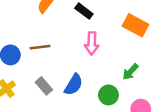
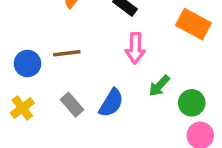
green arrow: (130, 72) -> (159, 86), moved
green circle: (108, 95) -> (192, 103), moved

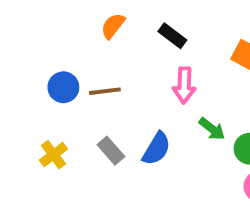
blue circle: (27, 63) -> (63, 87), moved
green arrow: (159, 86) -> (212, 129), turned -95

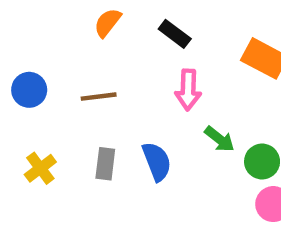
blue circle: (63, 87) -> (29, 90), moved
blue semicircle: (156, 149) -> (157, 162), turned -52
gray rectangle: (111, 151) -> (105, 164), turned 48

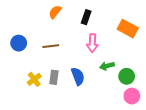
black rectangle: (175, 34) -> (86, 17), turned 72
green arrow: (220, 139) -> (107, 66), turned 128
yellow cross: (40, 168) -> (34, 79), moved

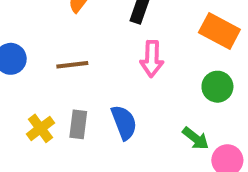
green arrow: (107, 66) -> (196, 138), moved, turned -128
green circle: (127, 76) -> (217, 87), moved

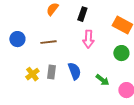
green arrow: (196, 138) -> (102, 80), moved

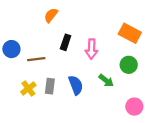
black rectangle: (82, 14) -> (66, 42), moved
brown line: (48, 42) -> (36, 59), moved
green arrow: (102, 80) -> (106, 81), moved

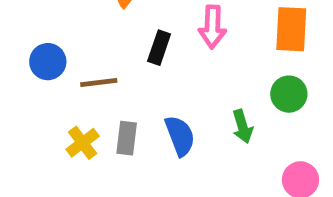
orange rectangle: (130, 33) -> (291, 29), turned 65
pink arrow: (91, 49) -> (212, 27), moved
green arrow: (106, 81) -> (243, 127), turned 35

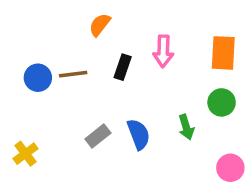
brown line: (99, 82) -> (73, 74), moved
gray rectangle: (127, 138) -> (98, 136), turned 45
yellow cross: (83, 143) -> (26, 154), moved

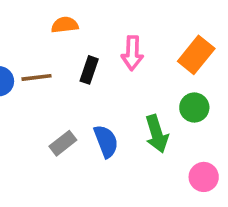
orange semicircle: (100, 25) -> (65, 25), turned 45
orange rectangle: (223, 53) -> (196, 55), turned 36
green arrow: (186, 127) -> (157, 134), size x1.4

